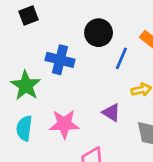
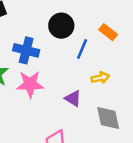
pink star: (64, 124) -> (30, 84), moved

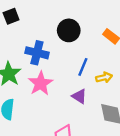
blue line: (82, 49) -> (83, 67), moved
pink star: (30, 84) -> (41, 83), turned -30

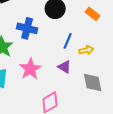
pink star: (41, 83) -> (30, 69), moved

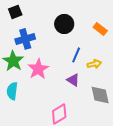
blue cross: (27, 28) -> (25, 39), moved, turned -30
pink star: (30, 69) -> (38, 69), moved

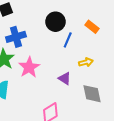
blue line: (76, 55) -> (68, 40), moved

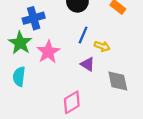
blue line: (68, 40) -> (83, 35), moved
yellow arrow: (86, 62) -> (102, 46), moved, turned 32

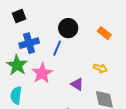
blue line: (83, 35) -> (57, 48), moved
yellow arrow: (102, 46) -> (100, 68), moved

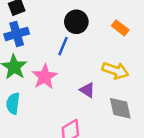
blue cross: (29, 43) -> (17, 34), moved
yellow arrow: (100, 68) -> (115, 71), size x1.5

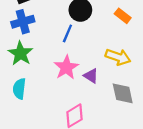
pink star: (45, 77) -> (66, 68), moved

